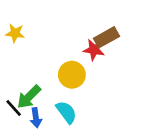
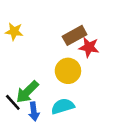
brown rectangle: (107, 37) -> (75, 35), moved
cyan semicircle: (66, 112) -> (63, 106), turned -70

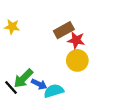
yellow circle: (68, 71) -> (77, 60), moved
blue arrow: (34, 112) -> (39, 84), moved, turned -56

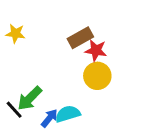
blue arrow: (39, 84) -> (49, 118), moved, turned -77

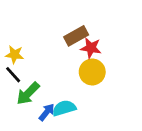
yellow star: (16, 34) -> (15, 55), moved
black line: (14, 110) -> (13, 75), moved

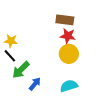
brown rectangle: (76, 36) -> (65, 20), moved, turned 36
cyan semicircle: (64, 108) -> (69, 86), moved

